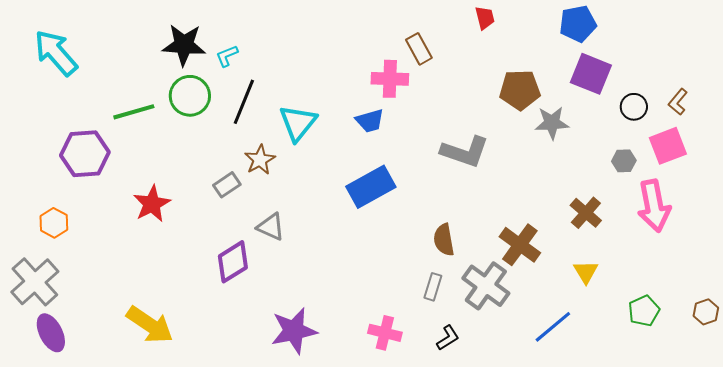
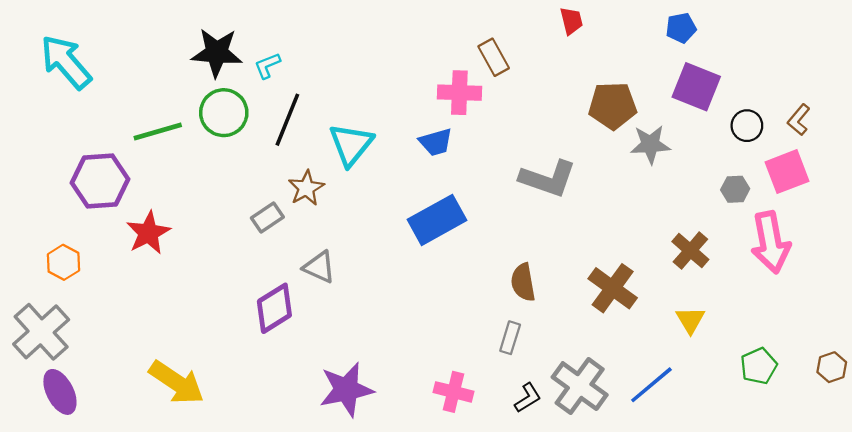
blue pentagon: (578, 24) -> (681, 28), size x0.7
red star: (152, 204) -> (148, 233), moved
gray cross: (486, 286) -> (580, 386), moved

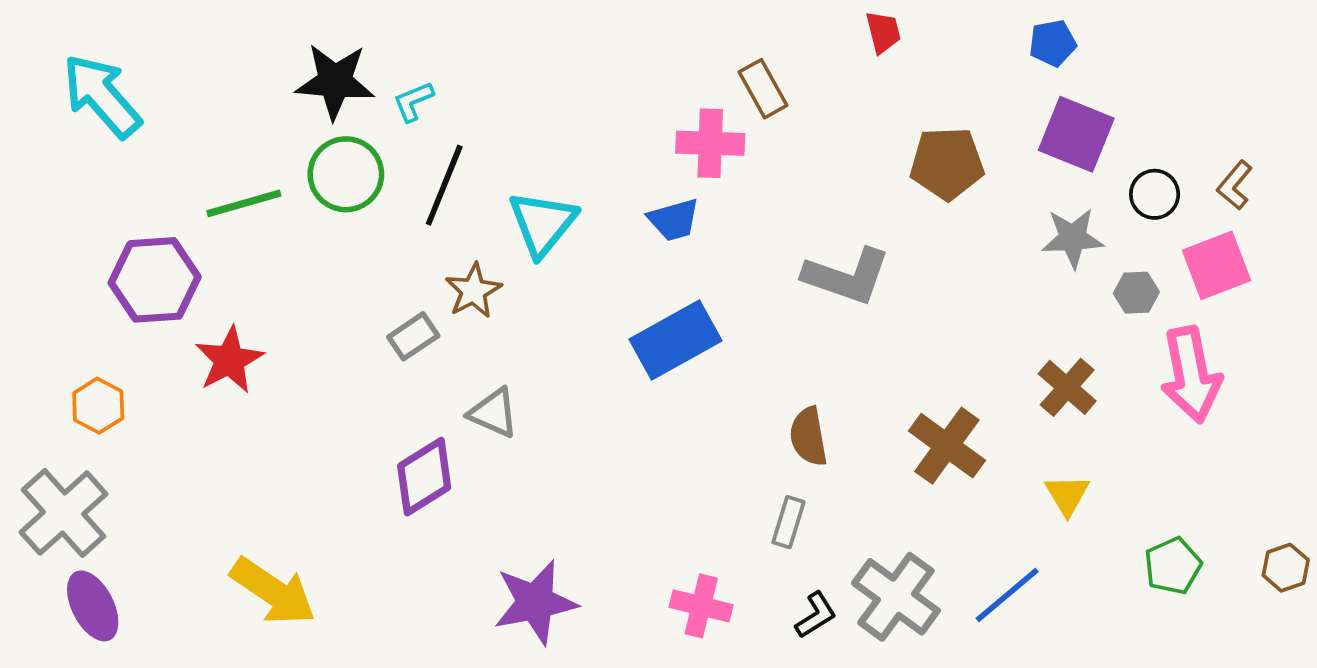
gray star: (650, 144) -> (1073, 238), moved

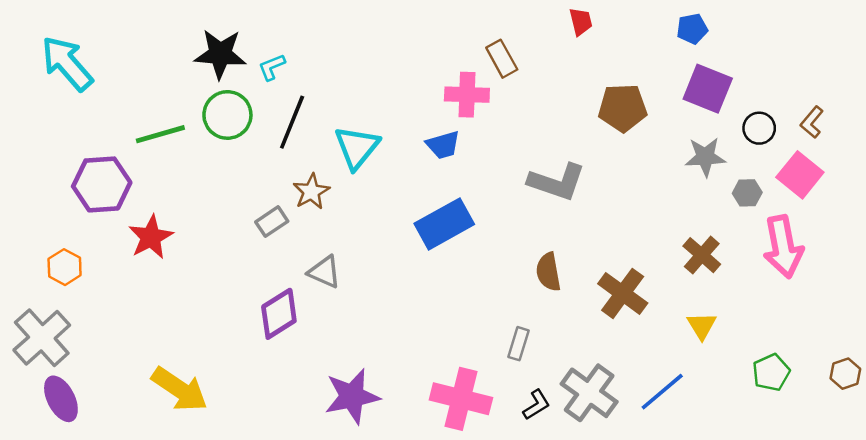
pink square: (1217, 265) -> (800, 175), turned -30
brown semicircle: (809, 437) -> (548, 272), moved
pink cross: (701, 606) -> (461, 399), size x1.5

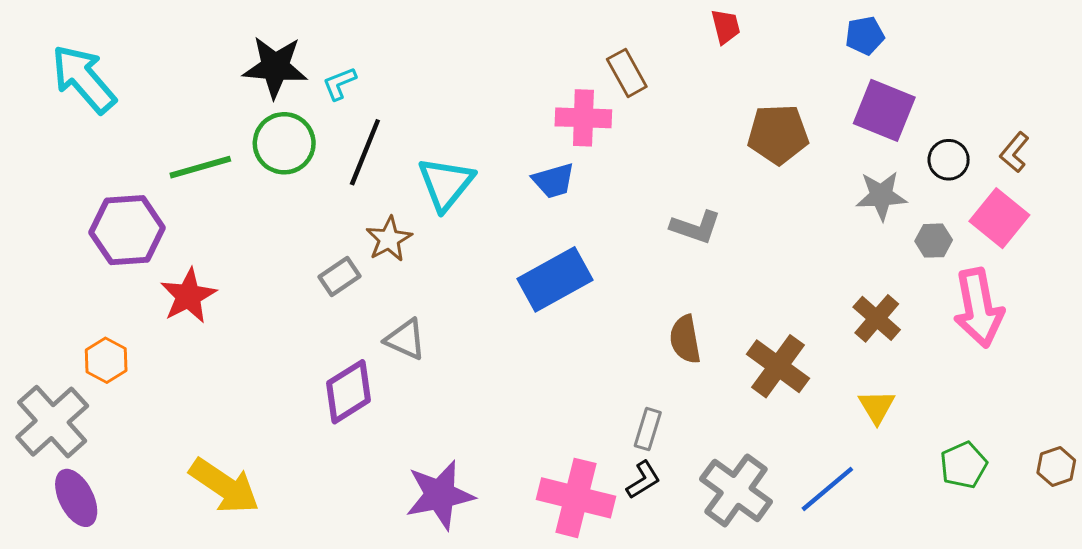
gray L-shape: (557, 182) -> (696, 227), size x0.7
orange hexagon: (65, 267) -> (106, 360), moved
black L-shape: (536, 405) -> (643, 480), moved

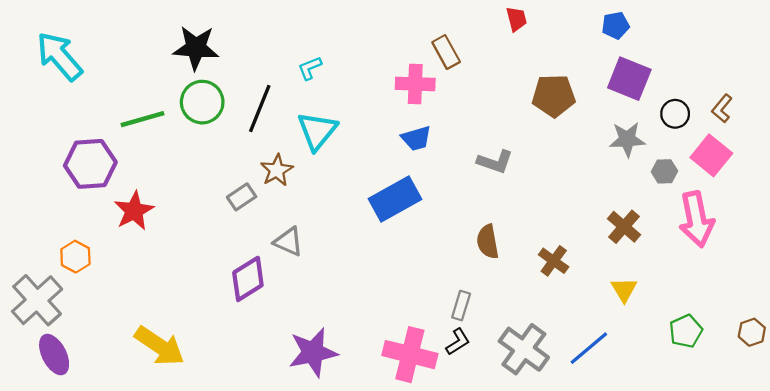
cyan L-shape: (340, 83) -> (310, 68), moved
blue trapezoid: (554, 181) -> (416, 138), moved
brown cross: (778, 366) -> (554, 261), size x0.7

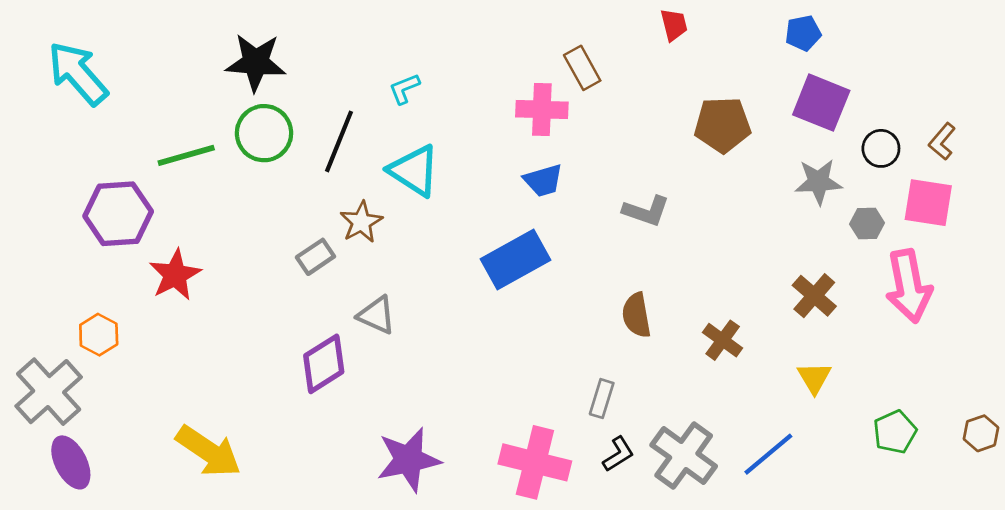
cyan triangle: (317, 131) -> (414, 171), turned -36
pink square: (711, 155) -> (928, 203), turned -30
black L-shape: (458, 342) -> (618, 454), moved

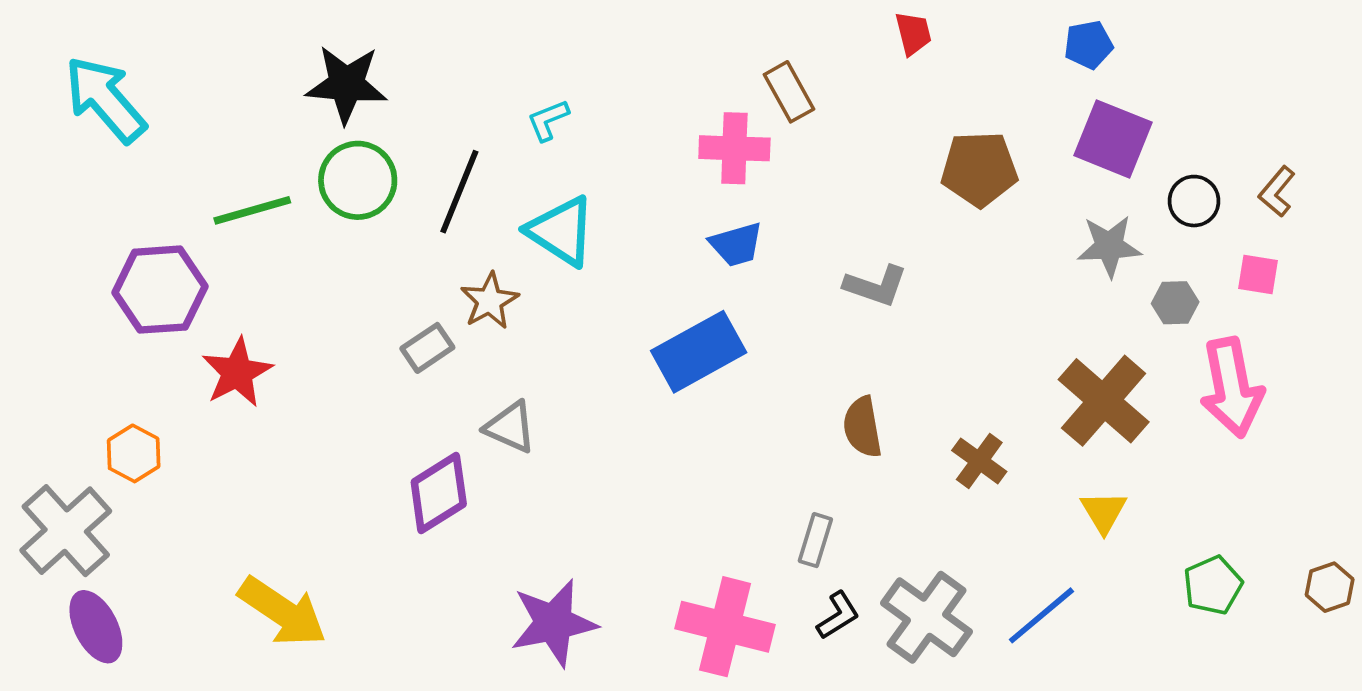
pink square: (928, 203) -> (1258, 274), size x0.6
brown cross: (814, 296) -> (1104, 401), size x1.5

